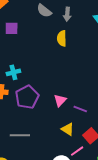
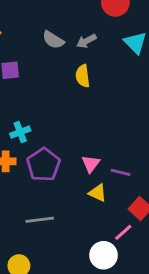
gray arrow: (67, 14) -> (86, 41), turned 64
yellow triangle: (68, 129) -> (98, 193), moved

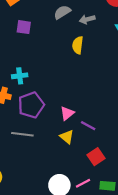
gray semicircle: (53, 40) -> (62, 12), turned 102
gray line: (40, 220) -> (22, 134), moved
pink line: (123, 232) -> (83, 183), moved

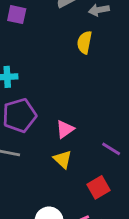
purple line: (88, 126) -> (111, 149), moved

